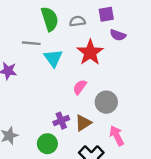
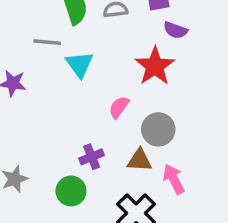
red star: (90, 52) -> (155, 66), moved
brown triangle: (83, 123) -> (139, 160), moved, turned 36

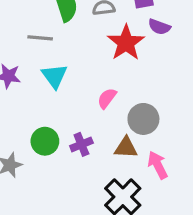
cyan triangle: (80, 64) -> (54, 76), moved
red star: (155, 66) -> (126, 43), moved
green circle: (71, 191) -> (45, 141), moved

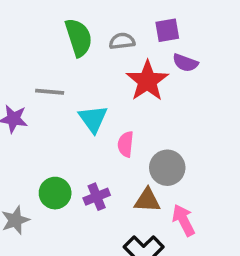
gray line: (40, 38) -> (50, 92), moved
cyan triangle: (54, 76) -> (93, 119), moved
pink semicircle: (107, 98) -> (126, 144), turned -30

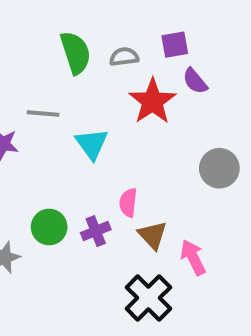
purple semicircle: (185, 63) -> (195, 81), turned 30
pink semicircle: (126, 144) -> (128, 203), moved
gray circle: (167, 168) -> (219, 168), moved
brown triangle: (147, 200) -> (152, 235), turned 44

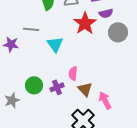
purple semicircle: (195, 81) -> (106, 13), turned -64
gray circle: (219, 168) -> (118, 32), moved

